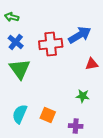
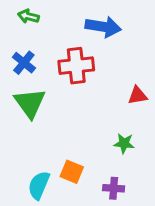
green arrow: (12, 17) -> (28, 16), moved
blue arrow: (80, 35) -> (103, 27), moved, turned 40
cyan semicircle: (20, 114) -> (39, 185), moved

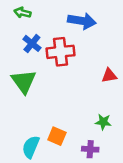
blue cross: (24, 63) -> (32, 43), moved
green star: (124, 143) -> (103, 122), moved

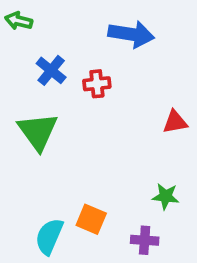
green arrow: (22, 13) -> (19, 21), moved
red cross: (61, 52) -> (97, 84), size x0.6

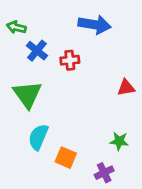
green arrow: (19, 21) -> (16, 27), moved
cyan semicircle: (49, 236) -> (38, 137), moved
purple cross: (145, 240) -> (104, 173), turned -30

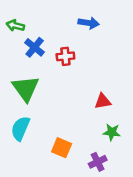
blue arrow: (95, 25) -> (89, 23), size x0.7
red triangle: (126, 88) -> (103, 101), moved
cyan semicircle: (38, 137) -> (20, 128), moved

